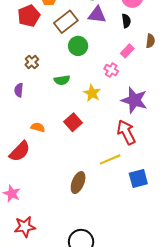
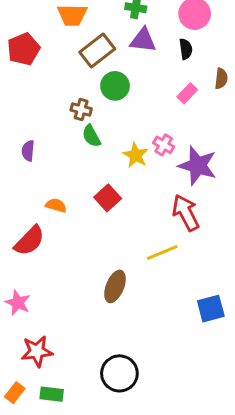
red pentagon: (29, 16) -> (24, 49), moved
brown cross: (32, 62) -> (81, 109), moved, turned -32
pink cross: (111, 70) -> (164, 145), moved
green semicircle: (62, 80) -> (91, 136), turned 70
blue square: (138, 179) -> (211, 309), moved

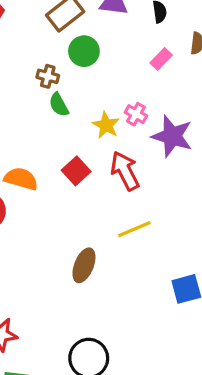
orange semicircle: (56, 205) -> (21, 179), size x1.5
red arrow: (186, 213) -> (125, 171), moved

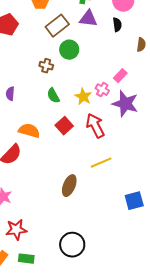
pink rectangle: (161, 59) -> (120, 76), moved
green semicircle: (59, 105) -> (53, 96), moved

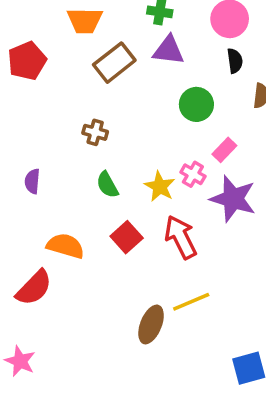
black semicircle: (117, 25) -> (235, 61), moved
green circle: (69, 50) -> (196, 104), moved
brown ellipse: (69, 186) -> (151, 324), moved

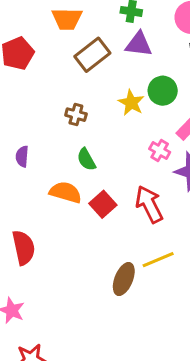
yellow star: (160, 187) -> (131, 103), moved
orange semicircle: (65, 246) -> (65, 192), moved
red semicircle: (34, 288) -> (24, 248), turned -56

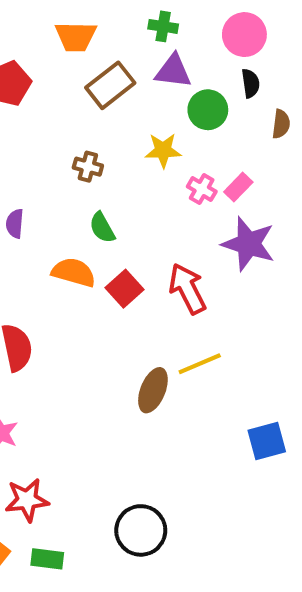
green circle: (163, 91) -> (208, 110), moved
yellow star: (131, 103) -> (163, 150), turned -30
pink cross: (160, 150) -> (202, 189), moved

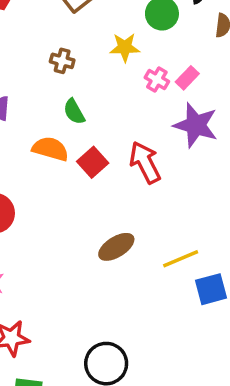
yellow line: (200, 364) -> (181, 259), moved
brown ellipse: (153, 390) -> (116, 247), turned 36

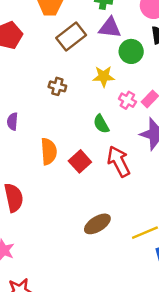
green semicircle: (74, 112) -> (101, 124), moved
orange semicircle: (50, 149) -> (49, 151), turned 70

